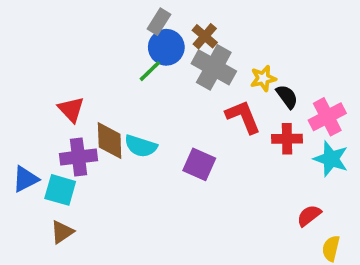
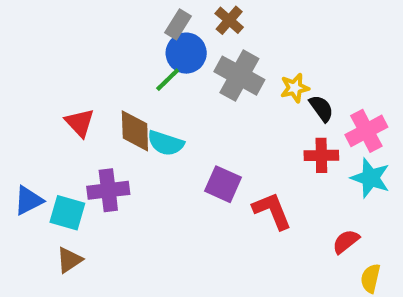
brown cross: (205, 36) -> (229, 20), moved
red L-shape: (243, 117) -> (272, 211), moved
brown diamond: (110, 141) -> (135, 131), moved
cyan semicircle: (141, 146) -> (166, 143), moved
purple cross: (78, 157) -> (108, 190), moved

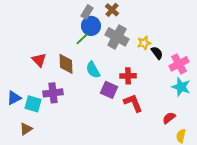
cyan semicircle: (166, 143) -> (93, 70), moved, turned 42
red cross: (321, 155) -> (128, 76), moved
brown triangle: (69, 260) -> (26, 129), moved

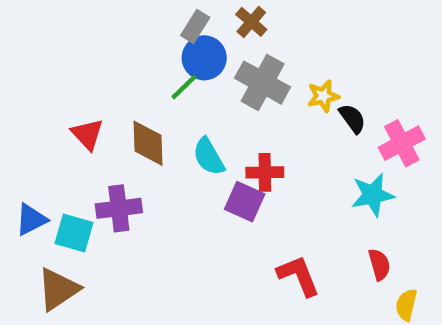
red cross: (128, 76) -> (265, 172), moved
cyan star: (181, 87) -> (373, 195), moved, turned -30
red L-shape: (133, 103) -> (298, 276), moved
red semicircle: (169, 118) -> (379, 264), turned 112
brown triangle: (26, 129) -> (58, 289), size x1.5

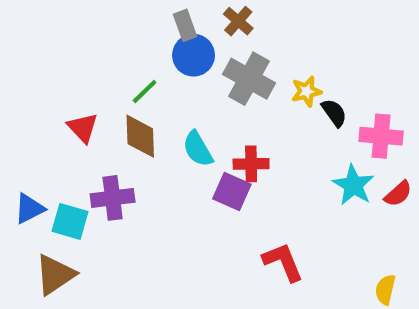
gray rectangle: (195, 26) -> (185, 25), turned -52
green line: (184, 87) -> (145, 91), moved
pink cross: (402, 143) -> (381, 136), turned 33
cyan star: (373, 195) -> (353, 185), turned -30
red semicircle: (379, 264) -> (398, 194), moved, turned 64

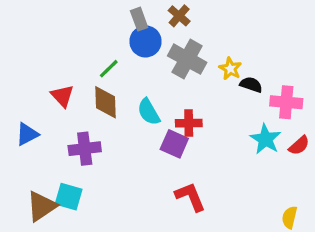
yellow star: (306, 91) -> (230, 69), turned -30
black semicircle: (334, 113) -> (251, 85), turned -35
blue triangle: (29, 209) -> (27, 134), moved
cyan square: (70, 221) -> (69, 197), moved
red L-shape: (283, 262) -> (190, 197), moved

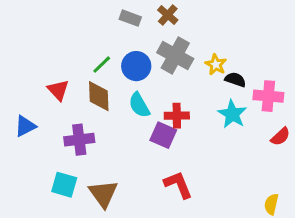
gray rectangle: (139, 19) -> (130, 18), turned -50
blue circle: (146, 41) -> (136, 66), moved
cyan star: (265, 139) -> (232, 114), moved
brown triangle: (42, 206) -> (103, 194), moved, turned -32

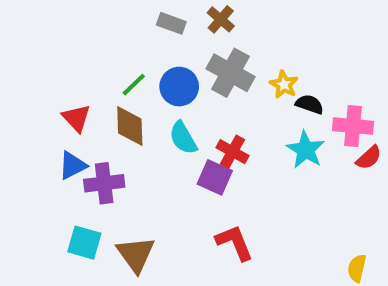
red cross: (177, 116) -> (233, 152), turned 30
blue triangle: (25, 126) -> (73, 166), moved
red semicircle: (280, 137) -> (369, 158), moved

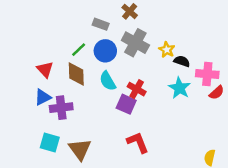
gray rectangle: (171, 23) -> (101, 24), moved

